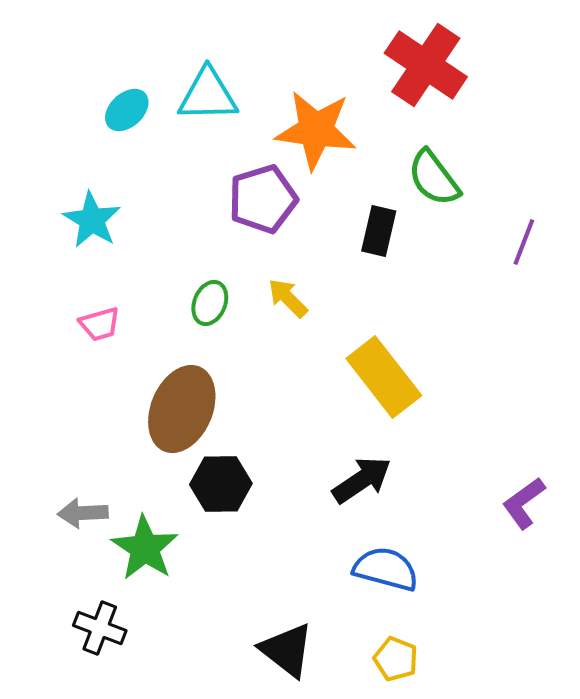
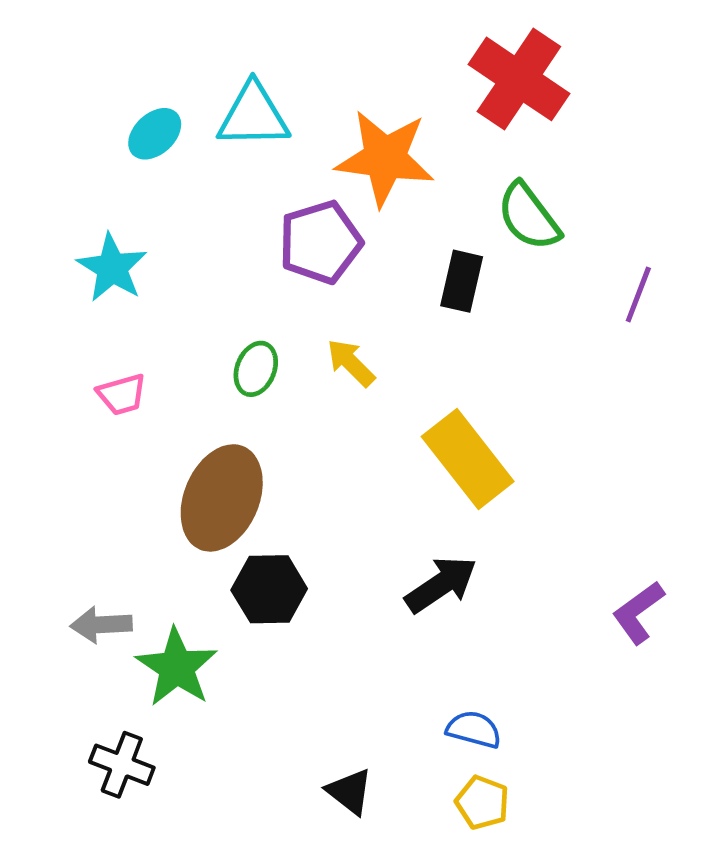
blue semicircle: (386, 569) -> (474, 729), moved, size x0.7
black triangle: (287, 650) -> (350, 792), size x0.7

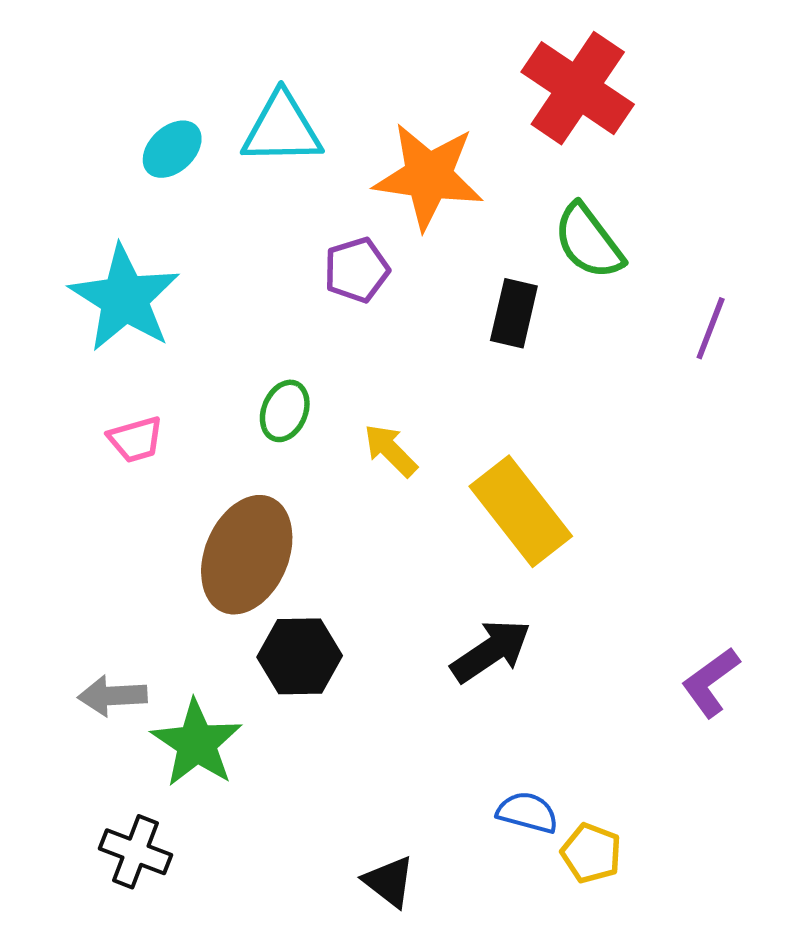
purple pentagon: (320, 242) -> (357, 270), size x0.7
cyan star: (112, 268) -> (125, 298), size x1.4
yellow arrow: (351, 363) -> (391, 450), moved
yellow pentagon: (482, 803) -> (591, 853), moved

